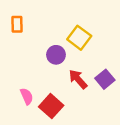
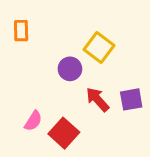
purple square: (105, 79) -> (131, 99), turned 30
pink semicircle: (27, 96) -> (33, 121), turned 56

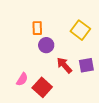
orange rectangle: (21, 31) -> (37, 28), moved
yellow square: (99, 47) -> (80, 30), moved

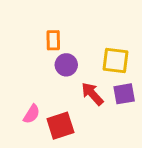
yellow square: (80, 30) -> (115, 61), moved, turned -30
red square: (42, 87) -> (60, 126), turned 30

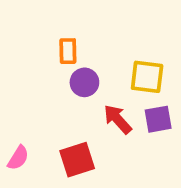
pink semicircle: (32, 114) -> (18, 158), moved

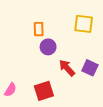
yellow square: (147, 77) -> (84, 24), moved
purple square: (158, 119) -> (90, 68), turned 35

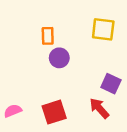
red arrow: (67, 68) -> (99, 108), moved
pink semicircle: (10, 90) -> (13, 111), turned -144

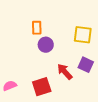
yellow square: (103, 29) -> (83, 35), moved
red arrow: (99, 108) -> (65, 72), moved

